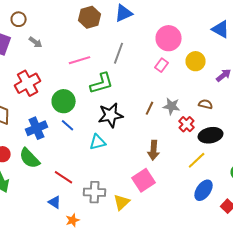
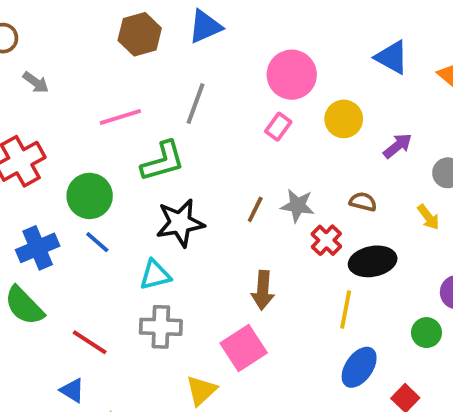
yellow line: (197, 160) -> (346, 310), turned -36
gray cross: (95, 192) -> (161, 327), moved

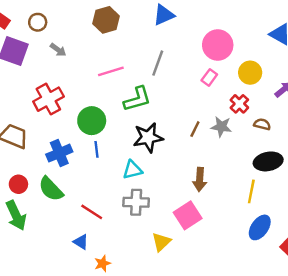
brown hexagon: (140, 34) -> (106, 20), moved
red cross: (326, 240) -> (239, 104), moved
blue line: (97, 242) -> (96, 149), turned 42

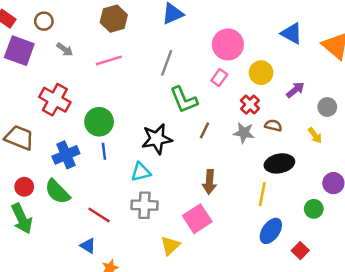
pink line: (111, 71) -> (109, 60), moved
red cross: (48, 99) -> (55, 100), turned -32
green L-shape: (137, 99) -> (184, 100), moved, turned 84
gray star: (221, 127) -> (244, 133), moved

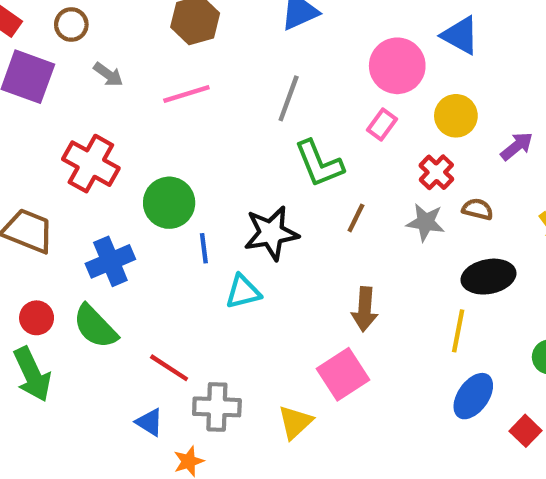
blue triangle: (292, 33) -> (460, 35), moved
blue line: (104, 151) -> (204, 248), moved
gray cross: (144, 205) -> (217, 407), moved

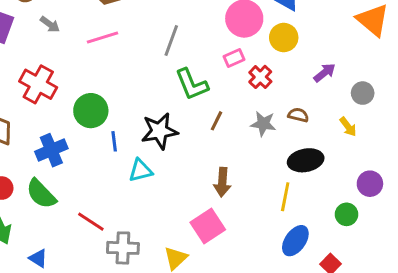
yellow circle: (456, 116) -> (284, 38), moved
pink rectangle: (382, 124) -> (234, 58), turned 30
red cross: (436, 172) -> (260, 77), moved
blue triangle: (150, 422) -> (38, 258), moved

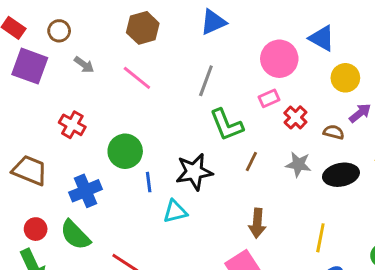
pink line: (102, 38) -> (137, 78), turned 56
yellow circle: (284, 38) -> (345, 78), moved
red cross: (38, 84) -> (72, 125), size x0.7
brown semicircle: (298, 115) -> (334, 132), moved
black ellipse: (306, 160) -> (341, 175), moved

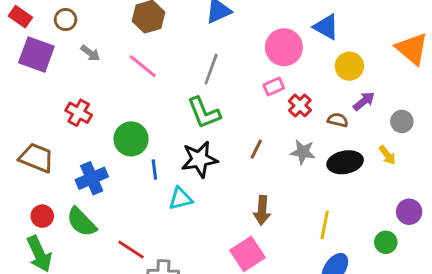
green L-shape: (226, 125) -> (204, 113), moved

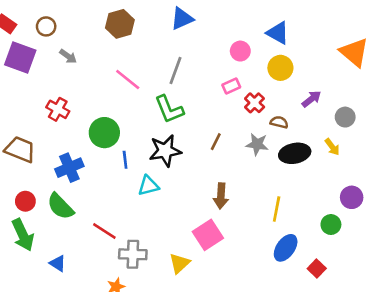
pink circle: (284, 47) -> (240, 51), size x0.6
pink line: (143, 66) -> (128, 80), moved
yellow circle: (349, 66) -> (280, 68), moved
brown semicircle: (338, 120) -> (279, 122), moved

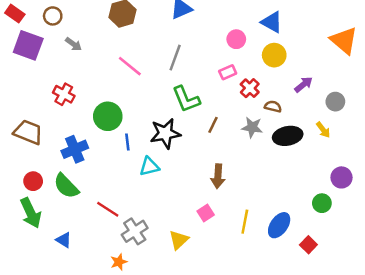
green L-shape: (169, 109) -> (186, 99), moved
yellow line: (277, 209) -> (245, 222), moved
pink square: (208, 235) -> (206, 213), size x0.6
gray cross: (133, 254) -> (135, 231), turned -35

